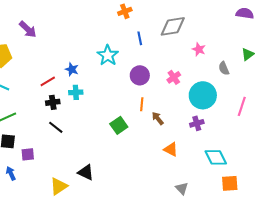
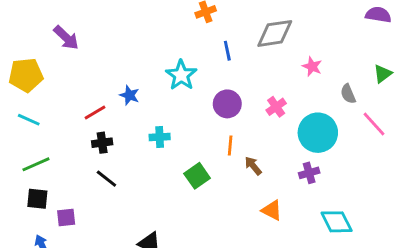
cyan cross: (76, 92) -> (160, 137), moved
pink line: (242, 106) -> (374, 124), moved, turned -60

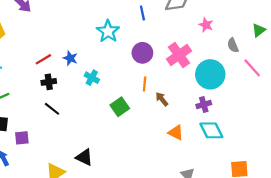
blue star: (129, 95) -> (70, 58), moved
pink cross: (276, 107) -> (179, 55), size x1.6
cyan cross: (160, 137) -> (92, 78), turned 32
cyan diamond: (337, 222) -> (211, 130), moved

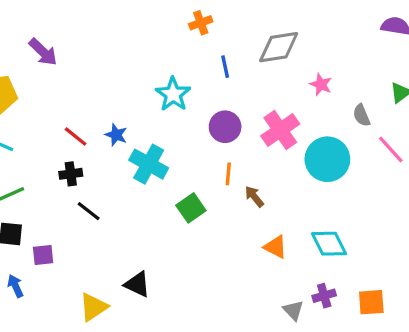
red line: (43, 59) -> (76, 136), turned 70
cyan cross: (92, 78) -> (149, 164), size x1.6
black cross: (49, 82) -> (71, 174), moved
purple cross: (204, 105) -> (324, 296), moved

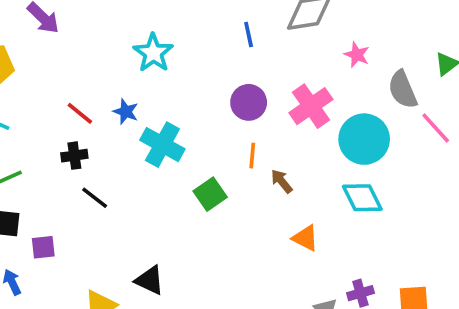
cyan star: (173, 94) -> (153, 53), moved
gray semicircle: (362, 115) -> (403, 90), size x1.5
cyan diamond: (329, 244) -> (362, 198), moved

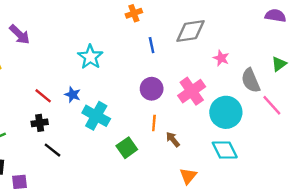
orange triangle: (305, 238) -> (188, 176), turned 42

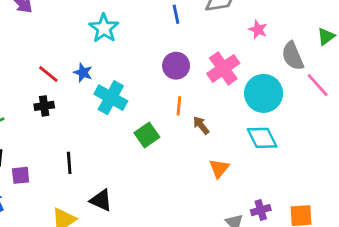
black line: (53, 150) -> (69, 163), moved, turned 48

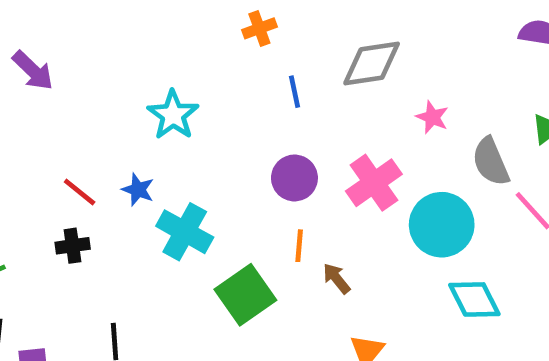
green square: (147, 135) -> (245, 295), size x1.4
cyan diamond: (262, 138) -> (474, 299), moved

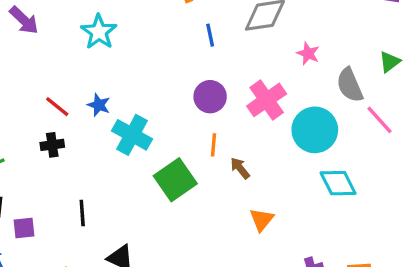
cyan star: (173, 115) -> (99, 32), moved

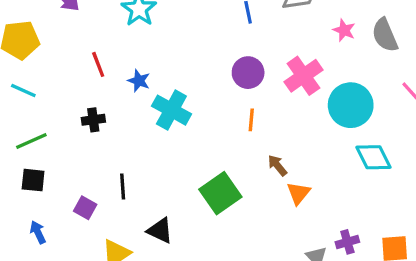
gray semicircle: (350, 85) -> (385, 35), moved
red line: (57, 107) -> (98, 64), moved, turned 30
brown arrow: (240, 168) -> (277, 165), moved
green square: (175, 180) -> (220, 193), moved
purple square: (24, 228) -> (85, 208), moved, turned 35

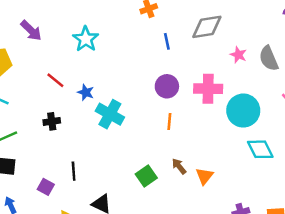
red line: (98, 64) -> (55, 80), turned -30
pink cross: (303, 76) -> (208, 89), turned 36
brown arrow: (277, 165) -> (179, 166), moved
green square: (220, 193) -> (146, 176), size x0.7

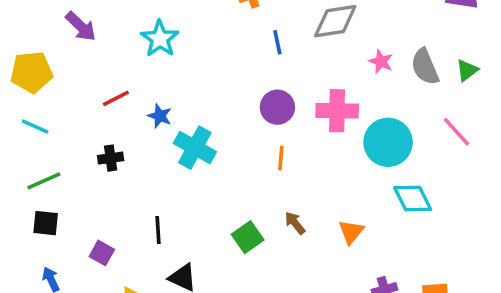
red line: (55, 80) -> (116, 98), turned -66
black line: (74, 171) -> (158, 230), moved
orange triangle: (204, 176) -> (351, 232), moved

